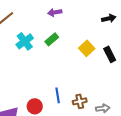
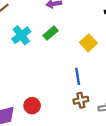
blue line: (58, 95) -> (78, 76), moved

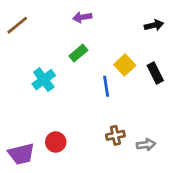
cyan cross: (21, 35) -> (44, 80), moved
blue line: (78, 76) -> (106, 86), moved

